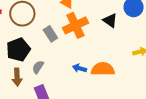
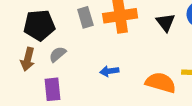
blue arrow: (79, 68) -> (109, 71), turned -40
orange semicircle: (103, 69) -> (161, 83), moved

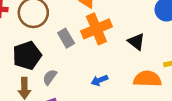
black triangle: (165, 22) -> (136, 42), moved

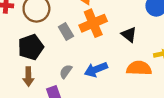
gray semicircle: (50, 77) -> (66, 72), moved
blue arrow: (99, 80) -> (96, 69), size x1.5

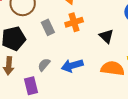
orange cross: (93, 23) -> (74, 22), size x0.7

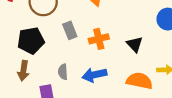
orange cross: (74, 22) -> (99, 39), moved
gray semicircle: (44, 65) -> (63, 72), turned -48

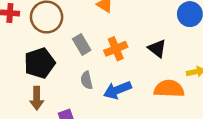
gray semicircle: (63, 72) -> (87, 80), moved

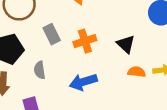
gray semicircle: (87, 80) -> (40, 70), moved
orange semicircle: (169, 89) -> (137, 72), moved, size x0.6

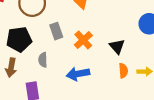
orange cross: (85, 41) -> (83, 40), turned -30
orange semicircle: (137, 72) -> (123, 71), turned 72

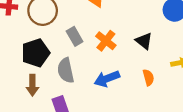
gray semicircle: (43, 60) -> (66, 70), size x1.5
orange semicircle: (123, 71) -> (148, 77), moved

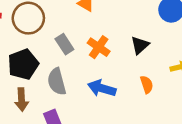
black triangle: (144, 41) -> (140, 45), turned 42
blue arrow: (107, 79) -> (102, 88), turned 40

